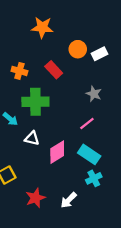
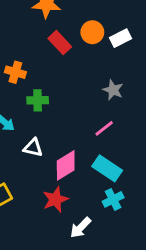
red rectangle: (54, 70) -> (60, 43), moved
orange cross: (19, 71) -> (15, 72), moved
green cross: (35, 102) -> (38, 100), size x0.6
red star: (35, 198) -> (55, 199), moved

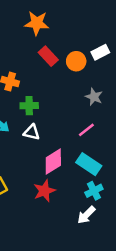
orange circle: (92, 32) -> (76, 61), moved
white triangle: (33, 148) -> (32, 132), moved
white arrow: (80, 228) -> (86, 215), moved

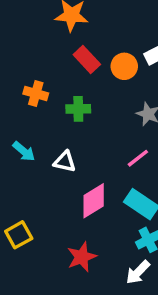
green cross: (29, 106) -> (78, 109), moved
red star: (44, 191) -> (82, 257), moved

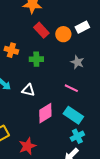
pink line: (138, 158) -> (71, 88), turned 64
red star: (82, 257) -> (27, 146), moved

